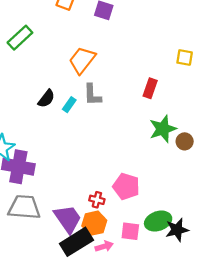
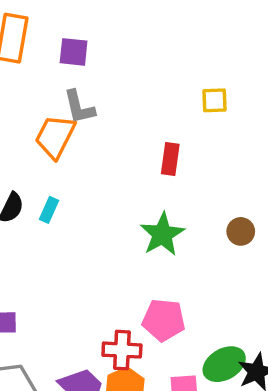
gray L-shape: (92, 95) -> (79, 107), moved
green star: (163, 129) -> (162, 234), moved
red cross: (97, 200) -> (122, 350), size x1.5

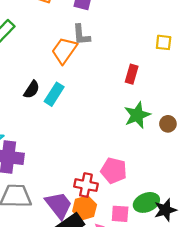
cyan rectangle: (49, 210) -> (54, 94), size x1.5
green star: (162, 234) -> (137, 115), moved

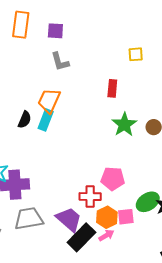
orange trapezoid: (64, 50) -> (49, 101), moved
orange hexagon: (85, 208) -> (107, 217), moved

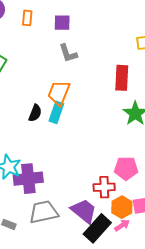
orange rectangle: (21, 25) -> (27, 18), size x0.6
red rectangle: (112, 88) -> (122, 78), size x1.4

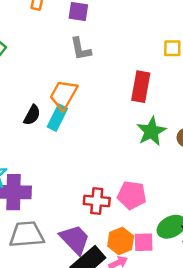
red cross: (104, 187) -> (97, 201), moved

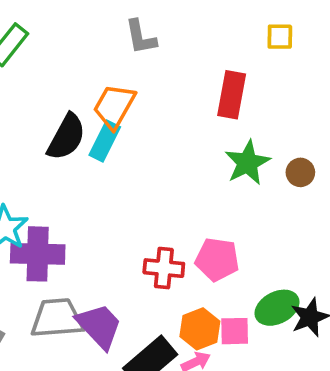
black semicircle: (32, 115) -> (66, 137), size x1.5
purple trapezoid: (75, 239) -> (99, 326), moved

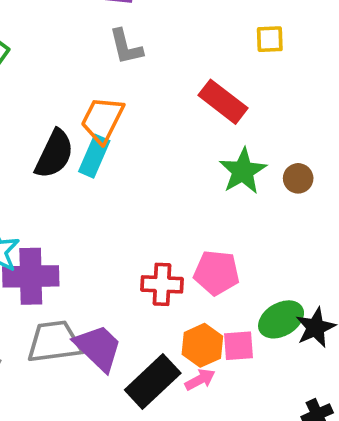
red rectangle: (232, 95) -> (223, 102), turned -60

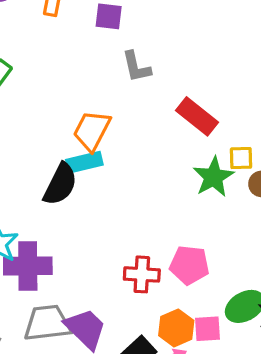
yellow square: (270, 39) -> (241, 158), moved
gray L-shape: (126, 47) -> (136, 67), moved
black semicircle: (54, 154) -> (60, 184), moved
cyan rectangle: (94, 156) -> (84, 162), turned 52

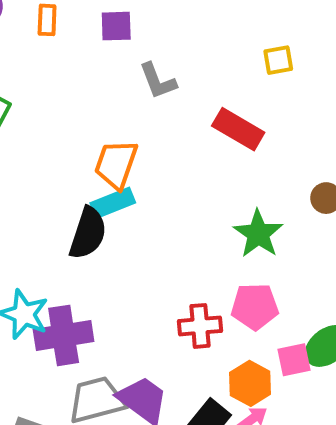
yellow square: (241, 158) -> (278, 60), moved
green star: (213, 177) -> (258, 234), moved
pink square: (208, 329) -> (294, 360), moved

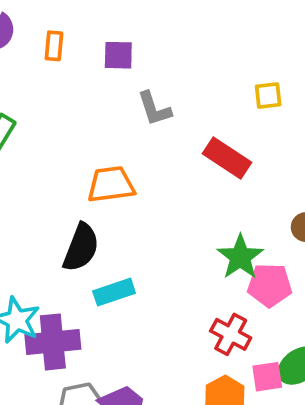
orange trapezoid: (116, 164) -> (111, 184), turned 60
cyan rectangle: (113, 203) -> (114, 292), moved
pink pentagon: (255, 306) -> (270, 285), moved
red cross: (200, 326) -> (231, 334), moved, turned 30

